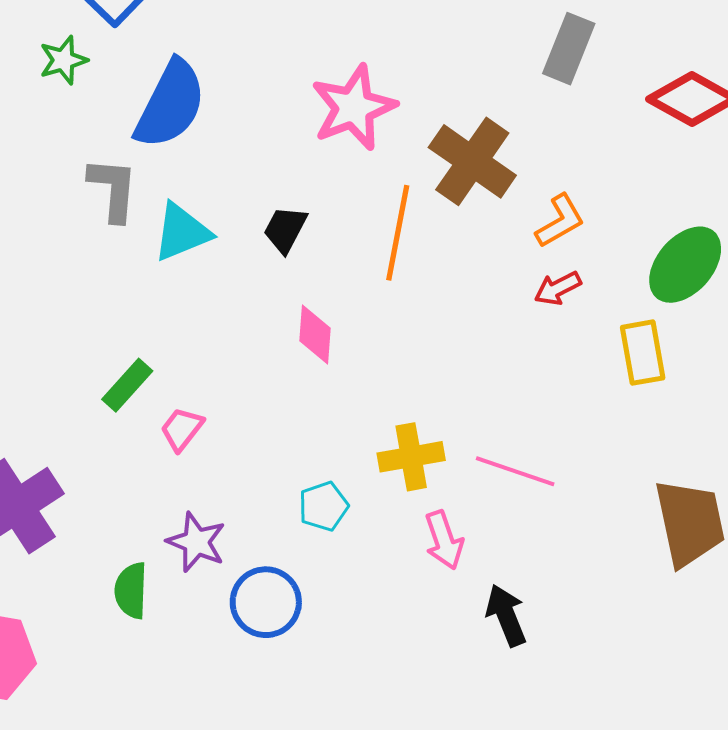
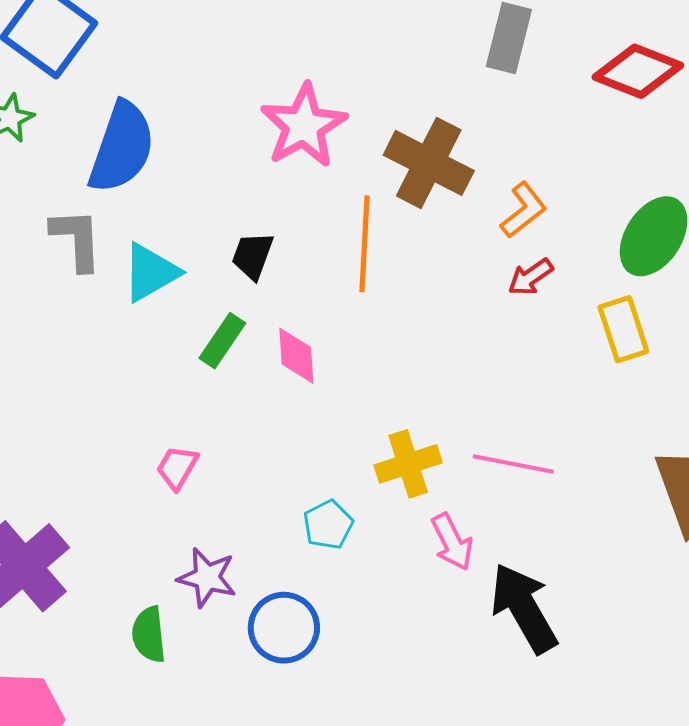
green rectangle: (127, 385) -> (222, 341), moved
black arrow: (506, 615) -> (524, 608), size x1.5

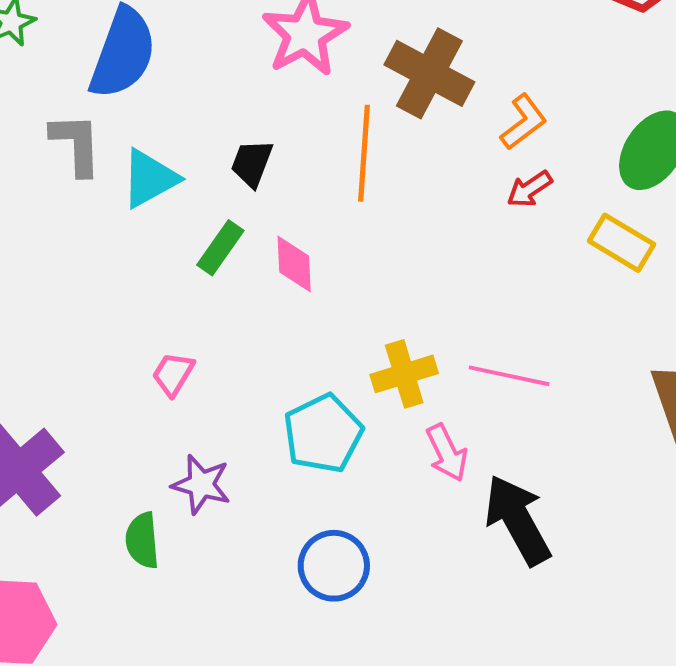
yellow rectangle: (623, 329) -> (621, 243), turned -42
cyan pentagon: (328, 525) -> (323, 434), size x1.6
blue circle: (284, 628) -> (334, 566), moved

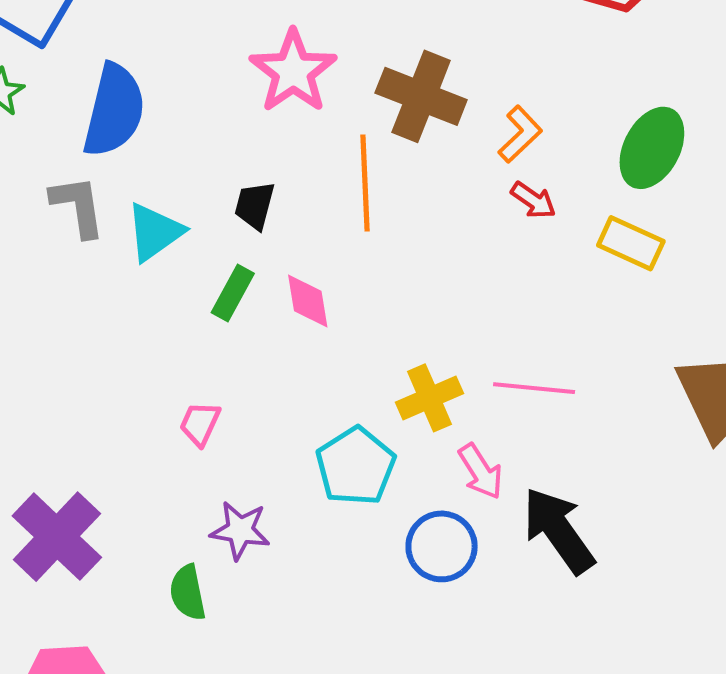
red arrow: (529, 189) -> (533, 200), turned -105
blue circle: (334, 566) -> (442, 546), moved

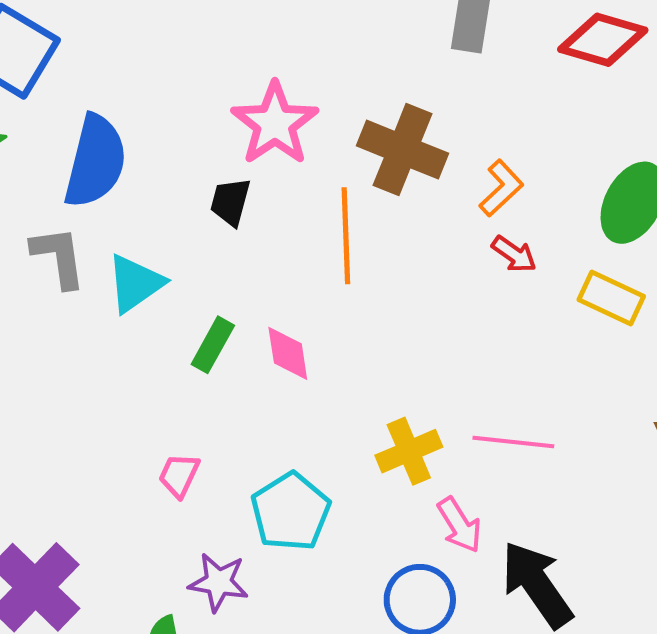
black trapezoid: (255, 206) -> (230, 202), moved
cyan pentagon: (356, 466) -> (291, 512), moved

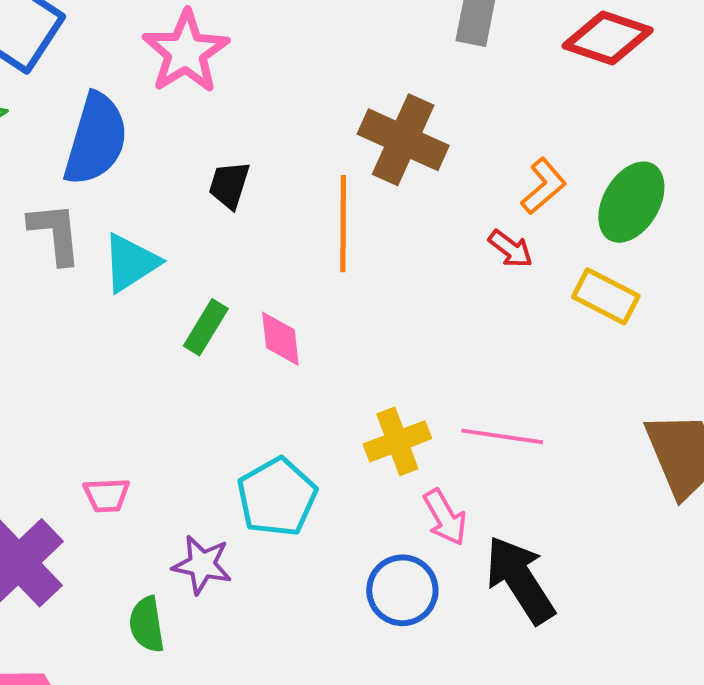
pink star: (275, 124) -> (186, 52), moved
orange L-shape: (501, 188) -> (544, 186), moved
pink trapezoid: (179, 475) -> (107, 495), moved, turned -120

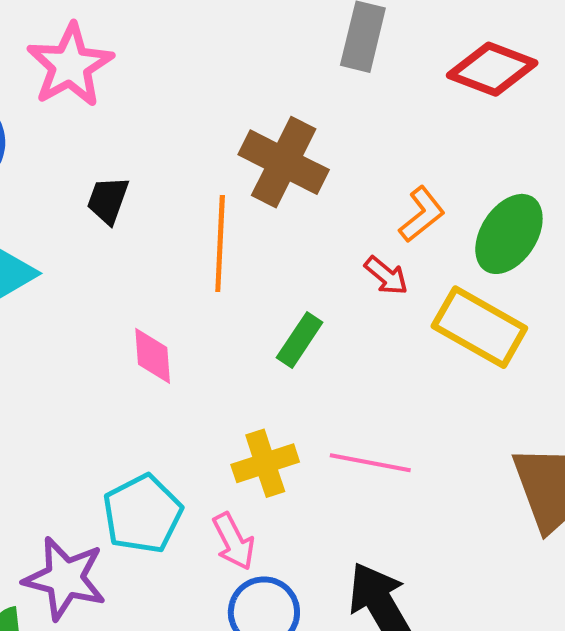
yellow rectangle: (606, 296) -> (479, 327), size x1.4
green rectangle: (206, 327) -> (300, 340), moved
pink arrow: (445, 517) -> (234, 541), moved
purple star: (202, 565) -> (65, 578), size x1.4

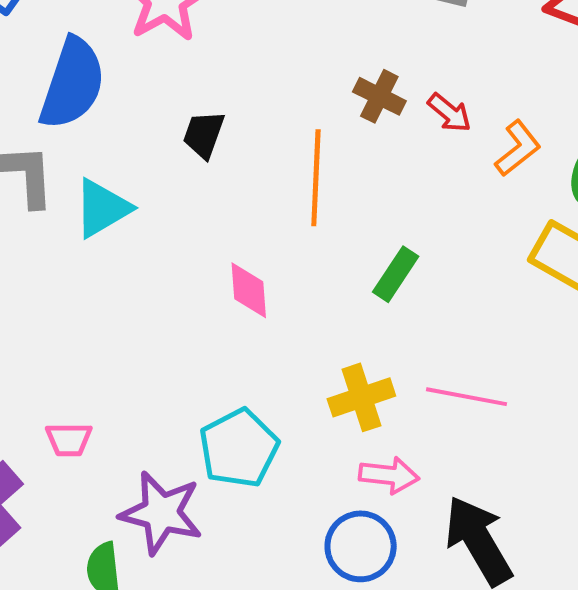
brown cross: (284, 162) -> (379, 96), size x0.6
red arrow: (386, 276) -> (450, 113), moved
pink arrow: (234, 541) -> (389, 475), moved, turned -56

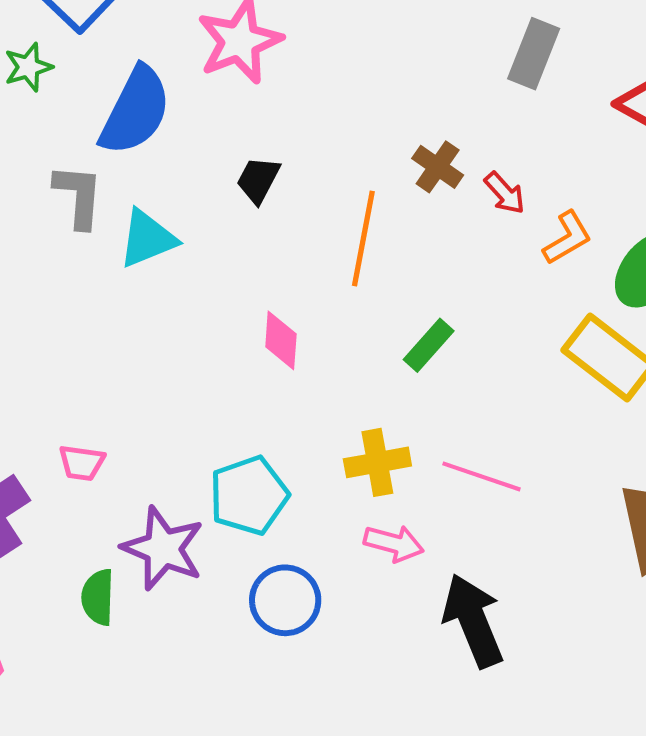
blue circle: (361, 546) -> (285, 600), moved

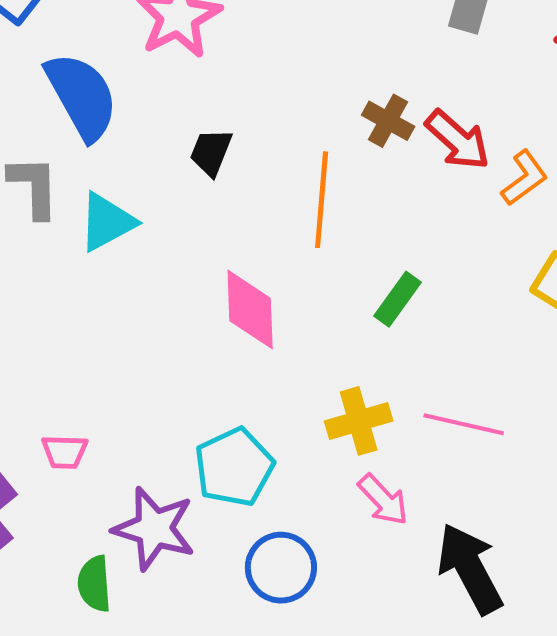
blue semicircle: (135, 111) -> (82, 96), turned -50
red arrow: (505, 193) -> (458, 140), size x1.5
pink diamond: (281, 340) -> (250, 310), size x1.4
pink arrow: (394, 543) -> (383, 500), turned 38

